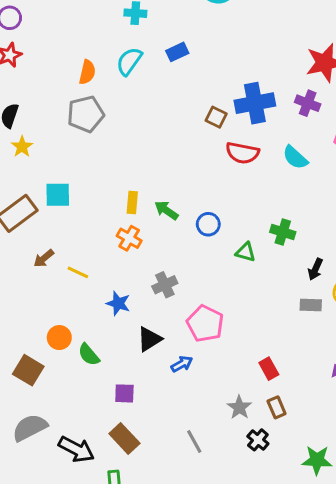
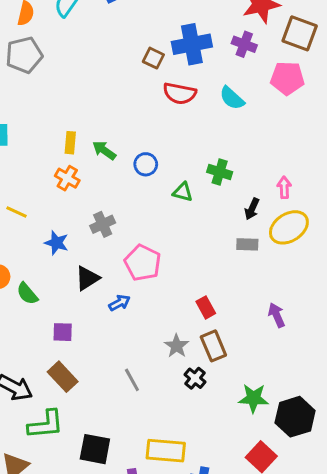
brown rectangle: (277, 407) -> (213, 346), size x1.4

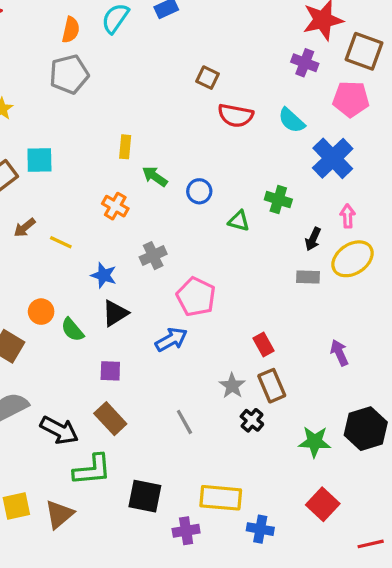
blue cross: (192, 44) -> (333, 158), moved, turned -33
yellow rectangle: (70, 143) -> (125, 147), moved
black triangle: (87, 278) -> (115, 313), moved
blue arrow: (120, 303) -> (171, 340), size x1.4
black hexagon: (295, 417) -> (366, 429), moved

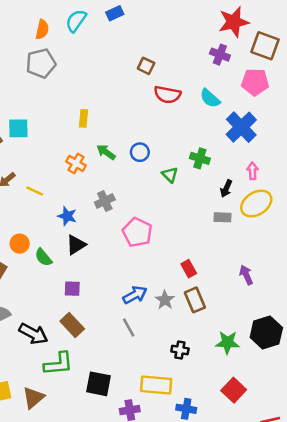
green arrow: (155, 176) -> (106, 152), moved
green triangle: (239, 221) -> (170, 175), turned 30
blue arrow: (171, 340) -> (135, 295), moved
black cross: (252, 420) -> (180, 350), moved, turned -30

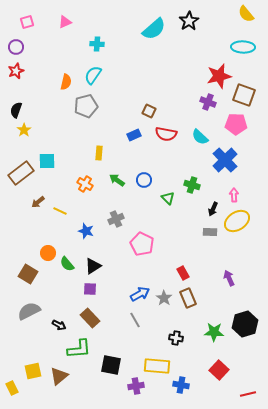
blue rectangle: (115, 13) -> (134, 135), moved
gray pentagon: (41, 63) -> (86, 106), moved
orange cross: (76, 163) -> (85, 184), moved
black triangle: (76, 245) -> (93, 266), moved
black arrow: (33, 334) -> (59, 325), size x0.6

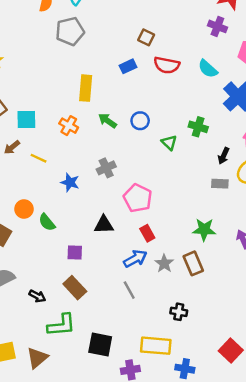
yellow rectangle: (99, 153) -> (86, 88), size x1.5
cyan square: (47, 161) -> (26, 120), moved
black triangle: (93, 266) -> (104, 225), moved, turned 30
red rectangle: (183, 273) -> (147, 233), moved
green star: (214, 332) -> (204, 230), moved

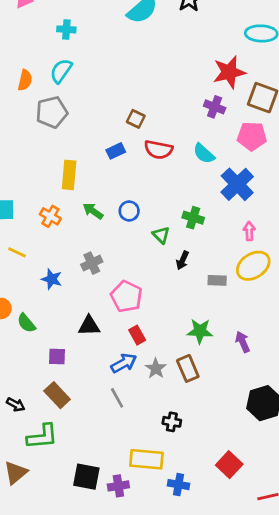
black arrow: (224, 156) -> (182, 260), moved
black square: (100, 344) -> (86, 477), moved

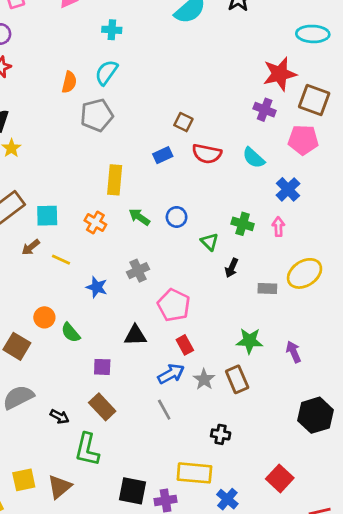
blue cross: (237, 184) -> (288, 189), size x0.7
pink arrow: (249, 231) -> (278, 227), moved
green L-shape: (42, 437) -> (87, 450), turned 108
blue cross: (178, 485) -> (227, 499), turned 30

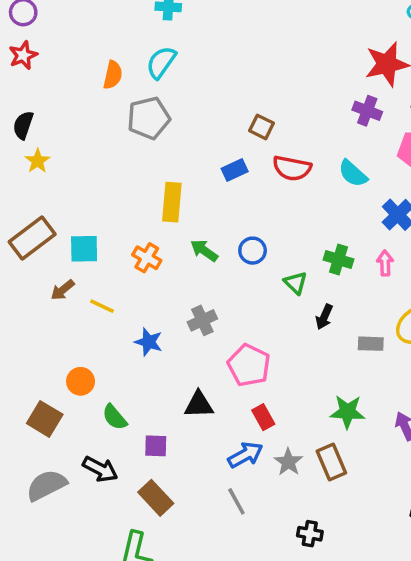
green semicircle: (71, 333) -> (115, 417), moved
black arrow: (60, 417) -> (100, 469), moved, size x1.4

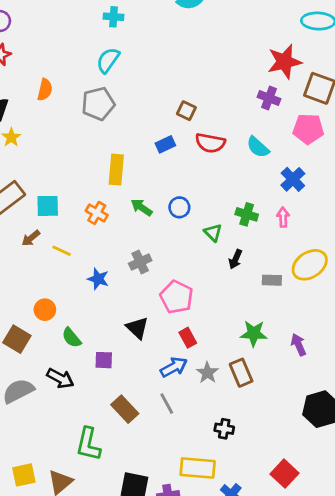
orange semicircle: (113, 75) -> (45, 90), moved
black triangle: (199, 405) -> (137, 328), turned 45
brown rectangle: (156, 498) -> (125, 409), moved

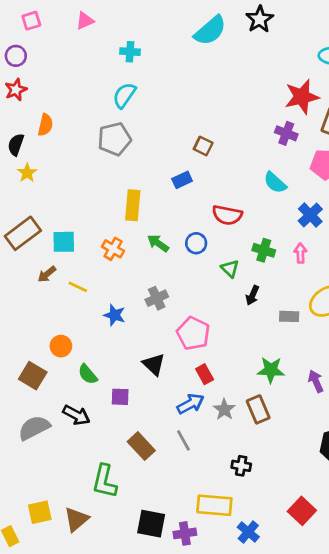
orange semicircle: (45, 90) -> (45, 125), moved
red semicircle: (210, 143) -> (227, 215), moved

